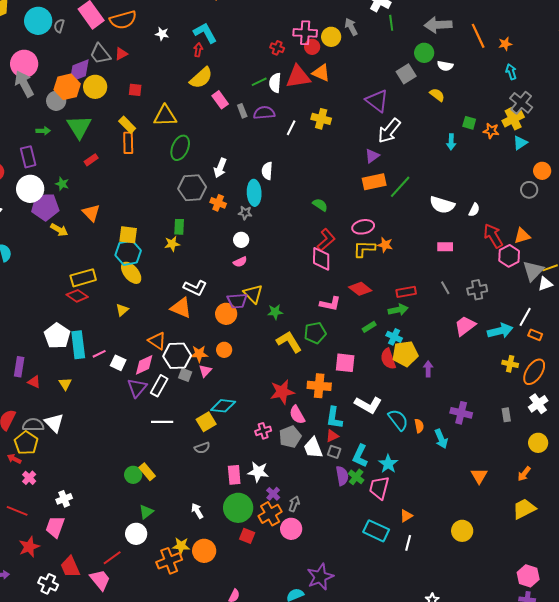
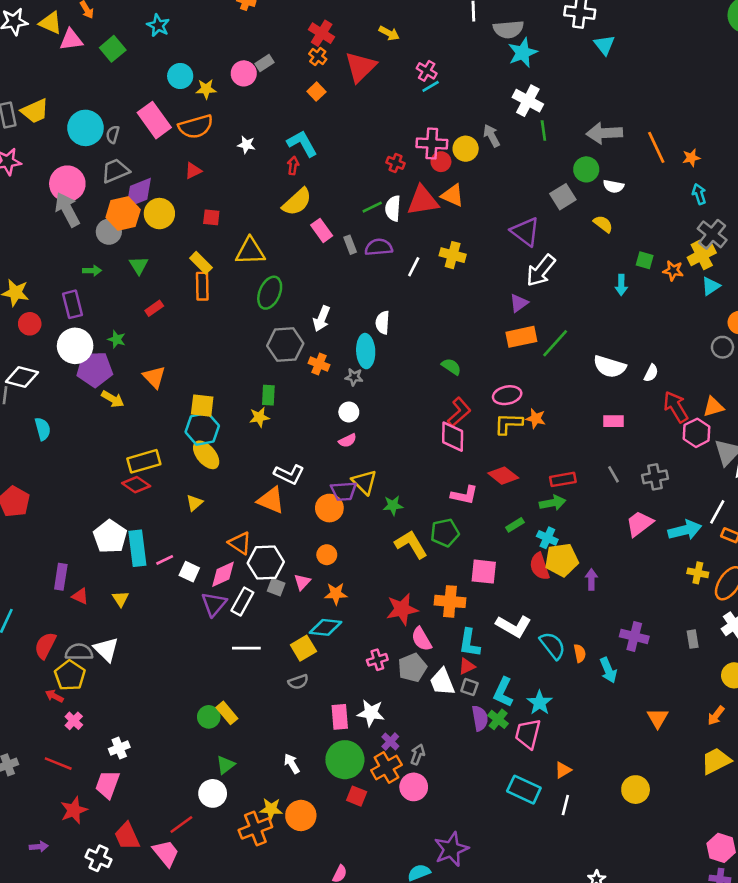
gray trapezoid: (100, 54) -> (115, 171), moved, turned 105
green triangle: (79, 127) -> (139, 265), size x0.6
orange star: (199, 354) -> (336, 594), moved

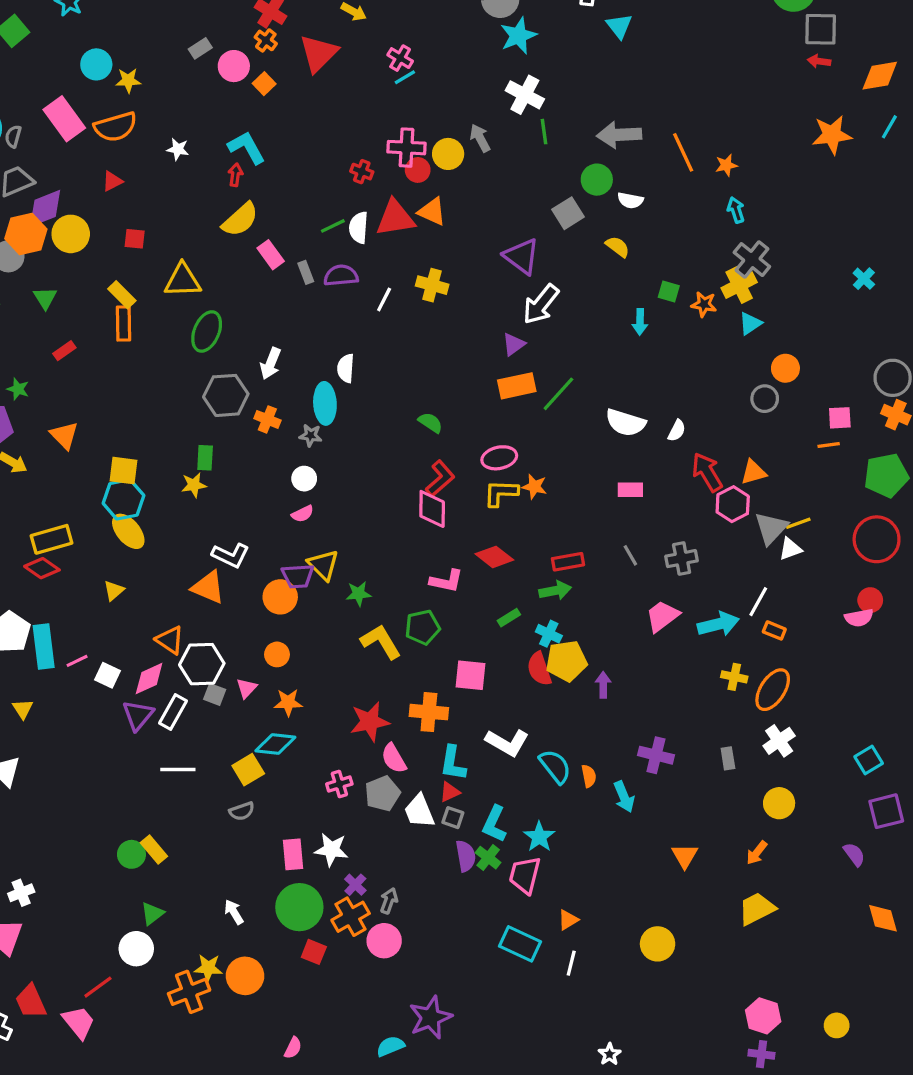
pink circle: (244, 73) -> (234, 66), moved

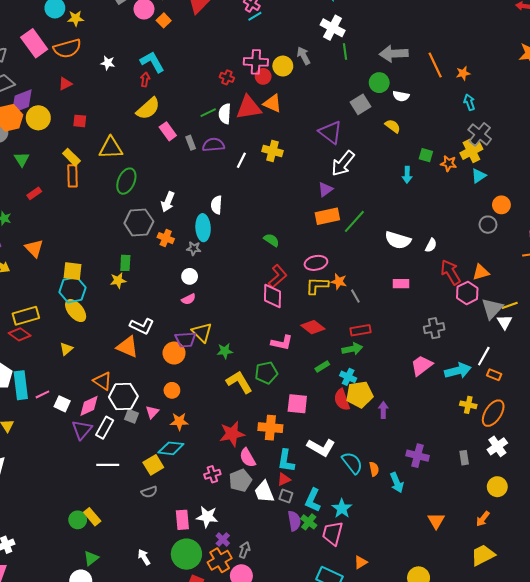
white triangle: (790, 549) -> (505, 322), turned -42
gray line: (630, 555) -> (355, 296), moved

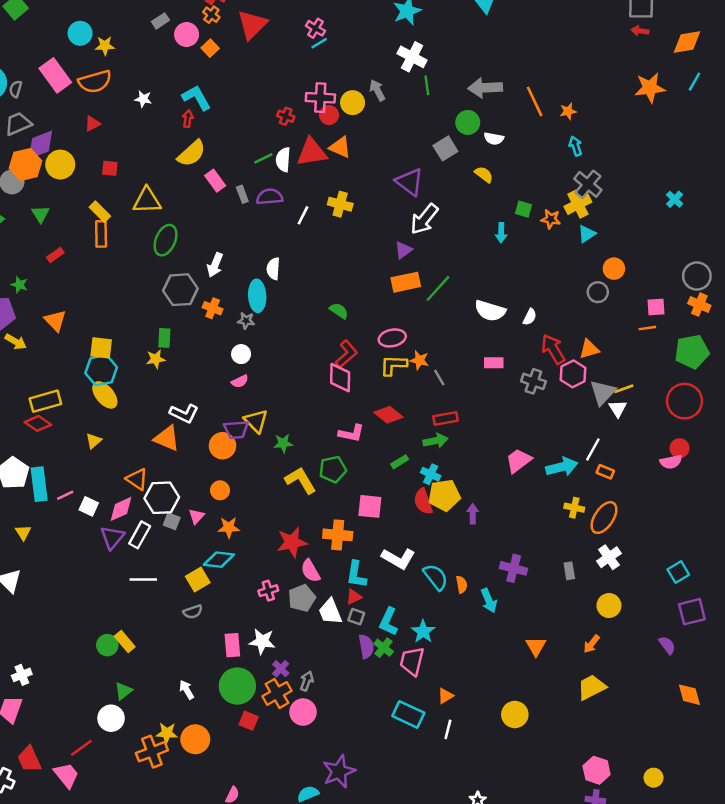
gray cross: (434, 328) -> (533, 381), moved, turned 30

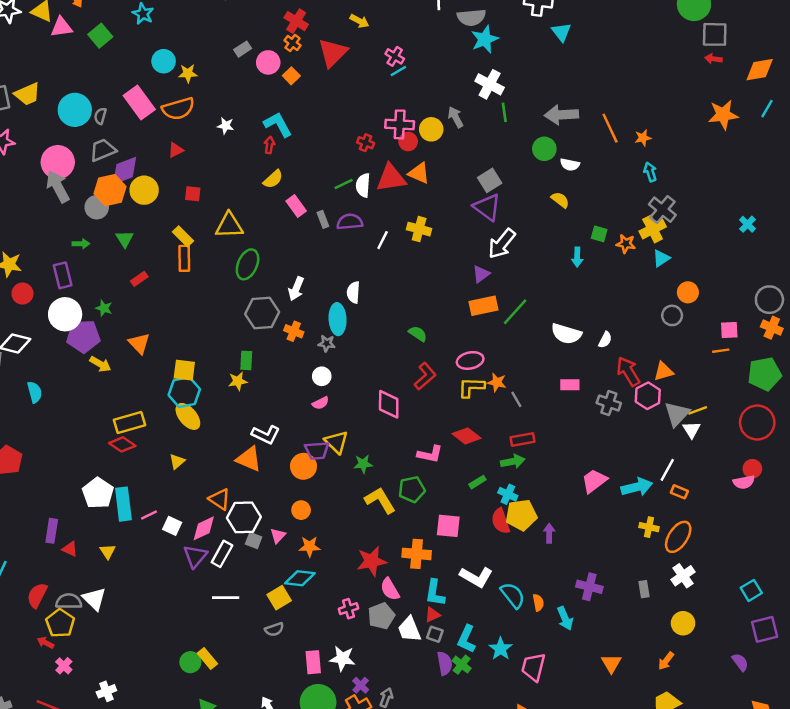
gray square: (445, 148) -> (490, 180), moved
yellow semicircle: (192, 153) -> (273, 179), size x0.7
pink diamond: (340, 378) -> (389, 404), moved
pink trapezoid: (412, 661) -> (533, 667), moved

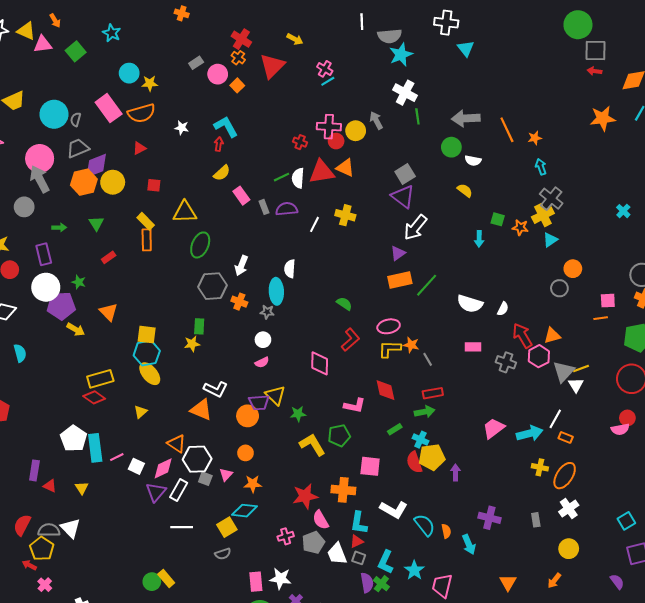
gray circle: (97, 207) -> (24, 207), moved
red diamond: (466, 436) -> (385, 390), turned 40

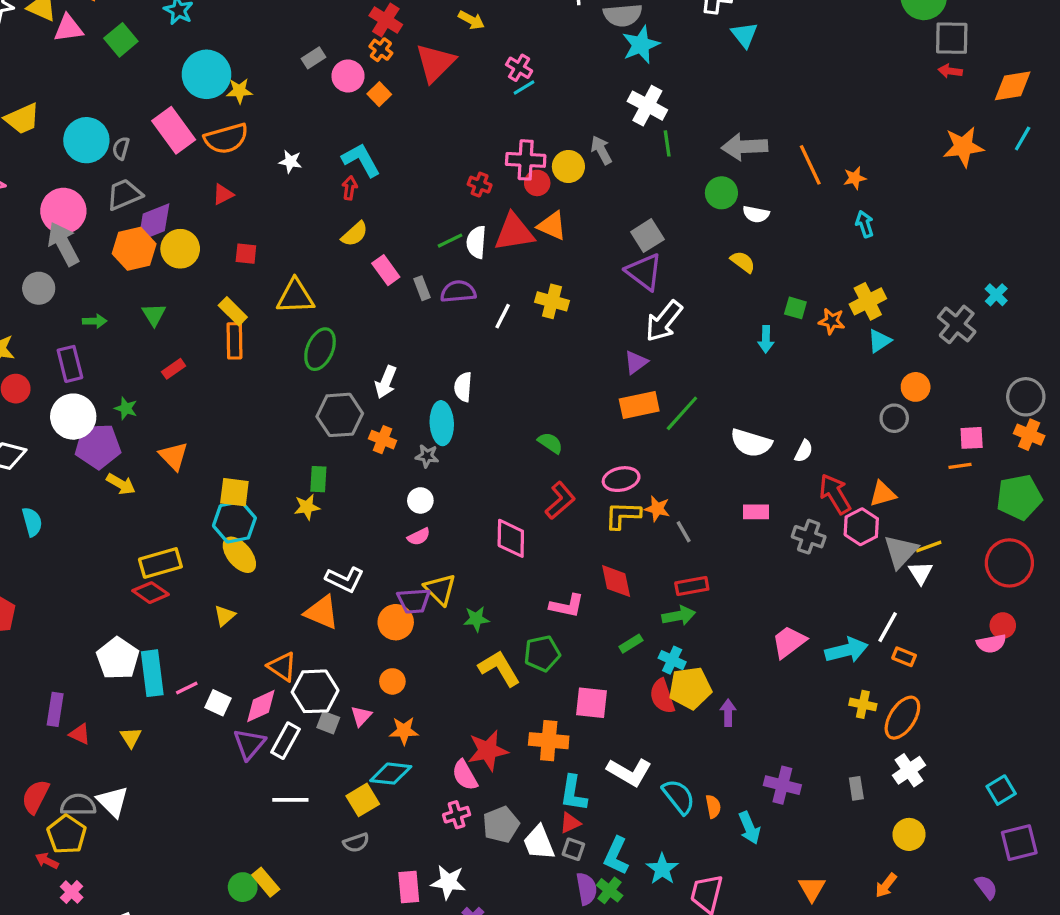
cyan circle: (129, 73) -> (206, 74), size x1.5
gray cross: (551, 199) -> (957, 324), moved
pink semicircle: (321, 520) -> (465, 775), moved

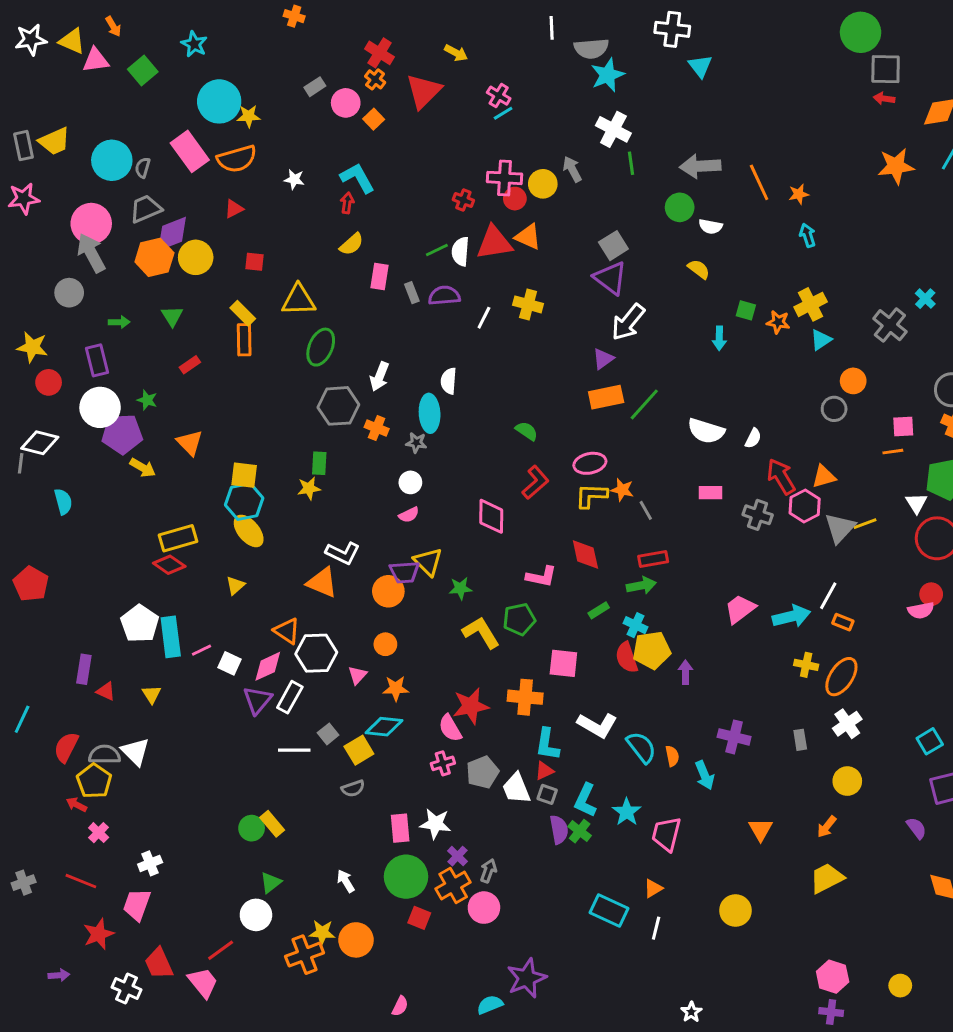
pink rectangle: (386, 270) -> (380, 276), turned 45
white triangle: (921, 573) -> (916, 503), moved
gray square: (328, 723) -> (328, 734), moved, turned 30

